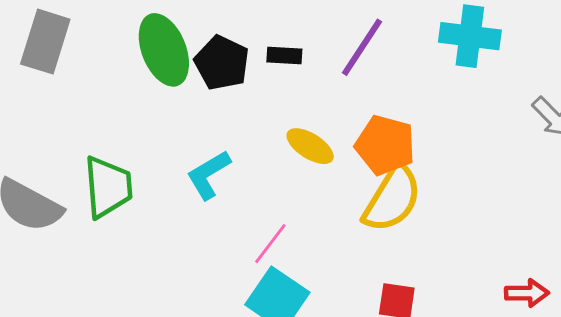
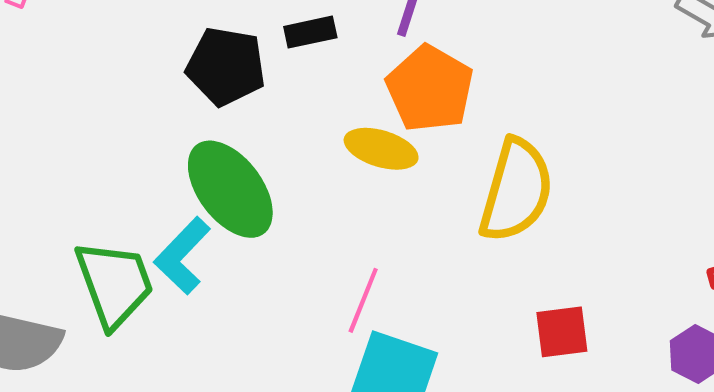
green ellipse: (164, 50) -> (230, 189), moved
orange pentagon: (385, 145) -> (430, 89), moved, turned 30
cyan L-shape: (209, 175) -> (182, 256), moved

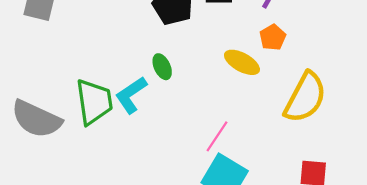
orange pentagon: (430, 89) -> (273, 37), size x0.6
green ellipse: (230, 189) -> (162, 67), size x0.5

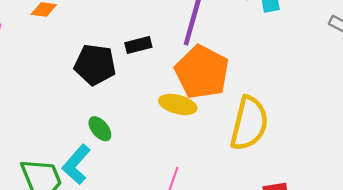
orange pentagon: (273, 37) -> (202, 72), size x2.0

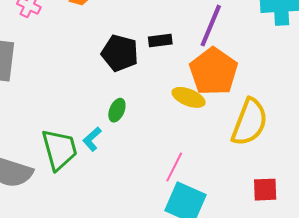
green ellipse: (100, 129) -> (117, 110), turned 55
cyan L-shape: (76, 165) -> (92, 139), size x0.7

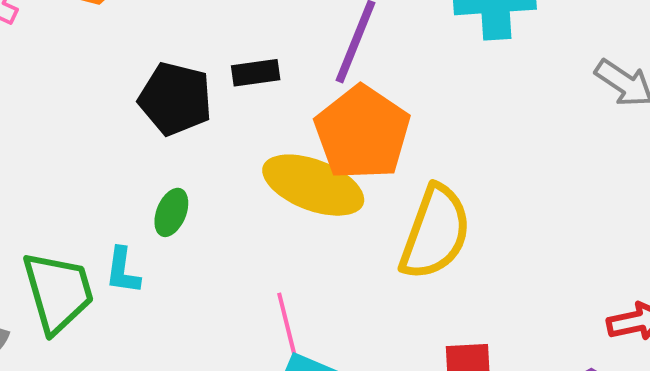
yellow ellipse: (189, 97) -> (313, 185), size x1.5
cyan L-shape: (92, 139) -> (123, 271), turned -40
pink line: (174, 167) -> (287, 324), turned -40

